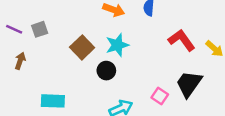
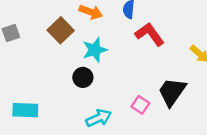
red L-shape: (182, 40) -> (150, 34), moved
brown square: (82, 47) -> (61, 30), moved

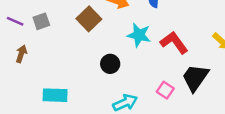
red L-shape: (150, 34) -> (174, 43), moved
cyan star: (95, 50) -> (139, 35), moved, turned 30

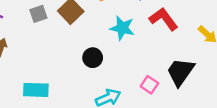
gray square: (41, 21) -> (38, 14), moved
red L-shape: (174, 43) -> (164, 19), moved

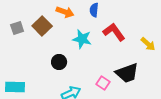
black trapezoid: (180, 72) -> (127, 73), turned -145

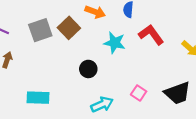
gray square: (17, 28) -> (40, 30), size x1.5
black trapezoid: (127, 73) -> (177, 93), moved

